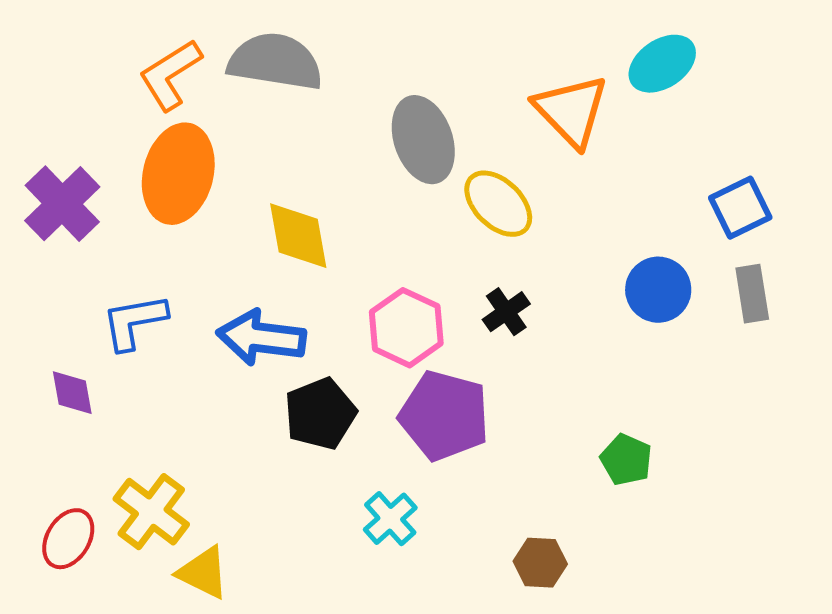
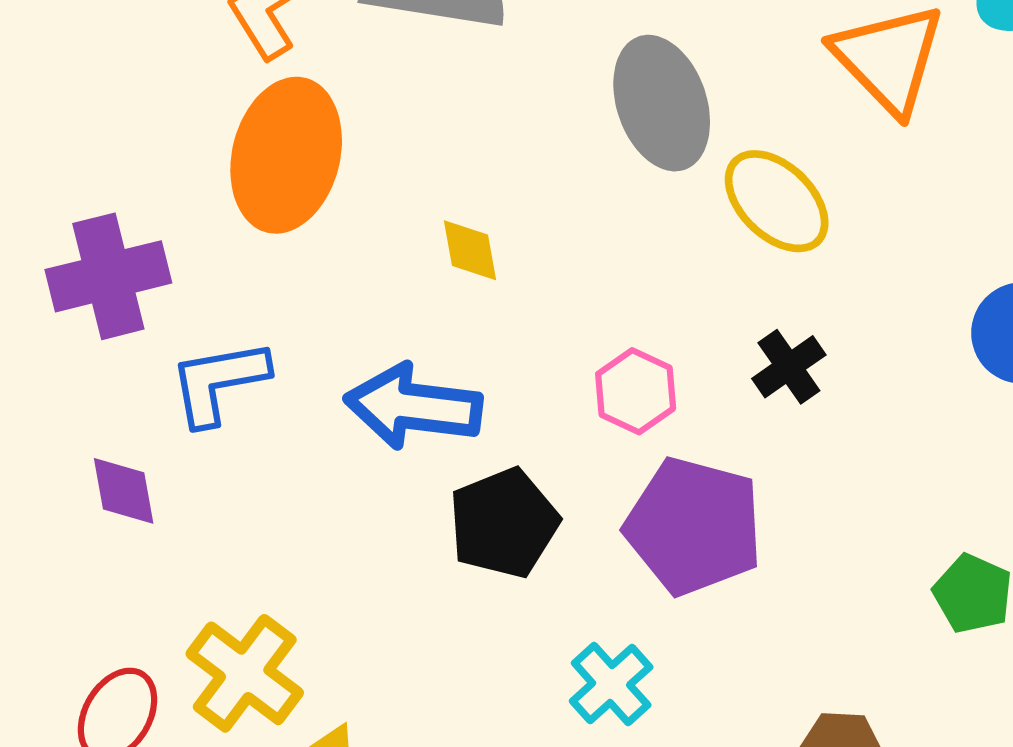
purple cross: (62, 204) -> (108, 276), moved, turned 30
yellow diamond: (298, 236) -> (470, 250), size x0.6
pink hexagon: (406, 328) -> (636, 391), size x0.7

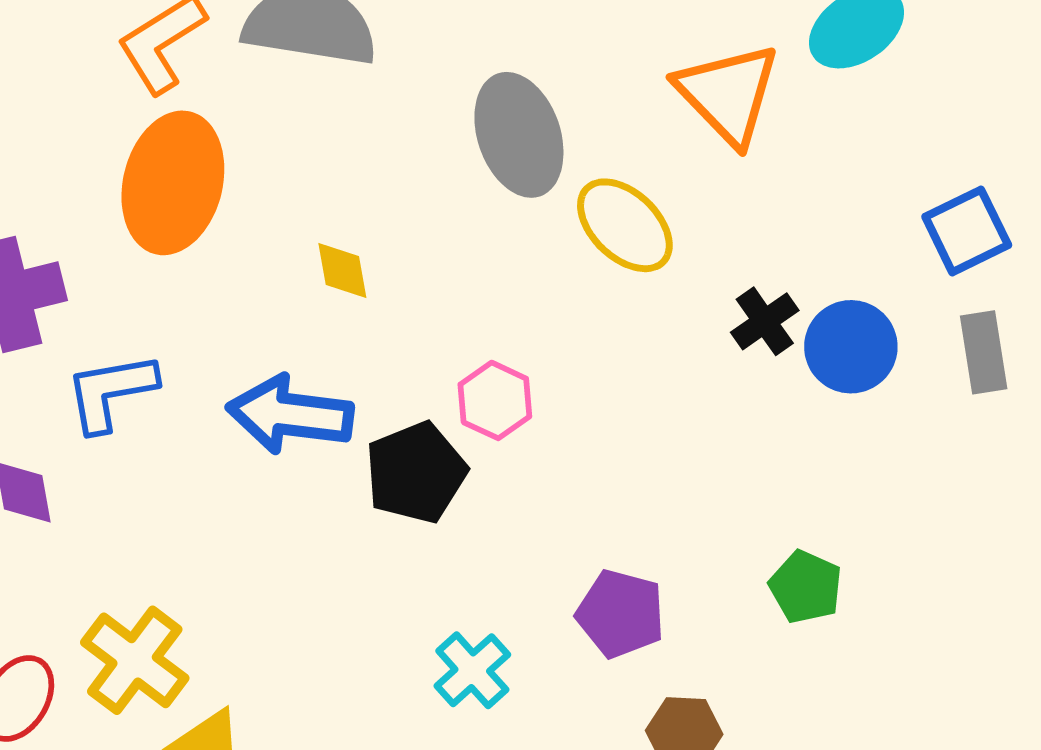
black cross: (789, 367) -> (765, 321), moved
black pentagon: (504, 523) -> (416, 472), moved
purple pentagon: (694, 526) -> (621, 614), moved, size x0.7

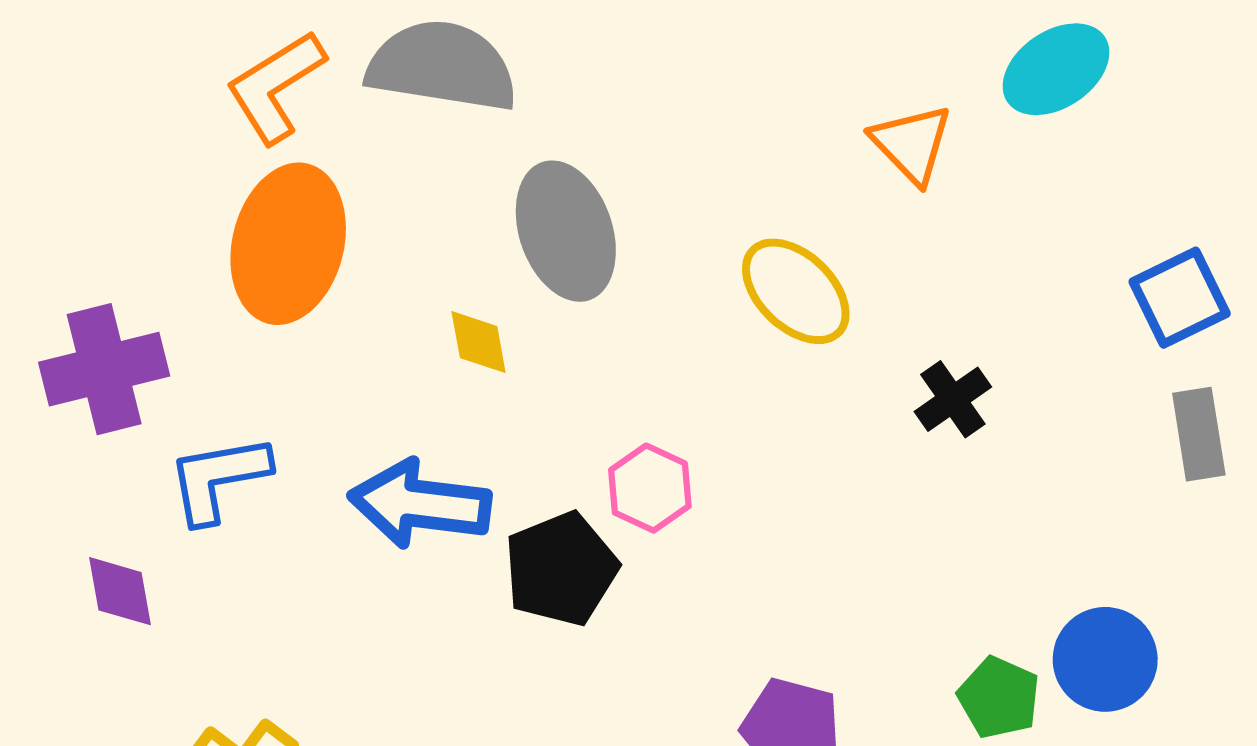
orange triangle: (728, 94) -> (912, 144), size x0.7
gray ellipse: (519, 135) -> (566, 231), moved
blue circle: (851, 347) -> (1105, 659), moved

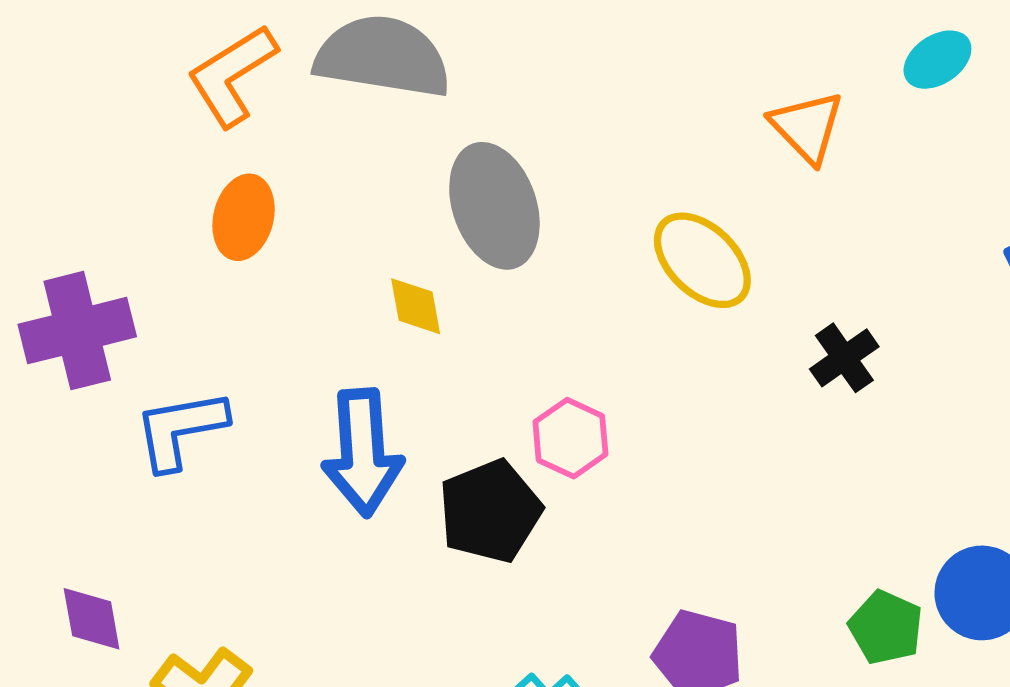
cyan ellipse: (1056, 69) -> (937, 60), size x0.7
orange ellipse: (288, 244) -> (244, 217), size x0.6
blue arrow: (420, 504) -> (363, 452), turned -101
purple diamond: (120, 591) -> (92, 619), moved

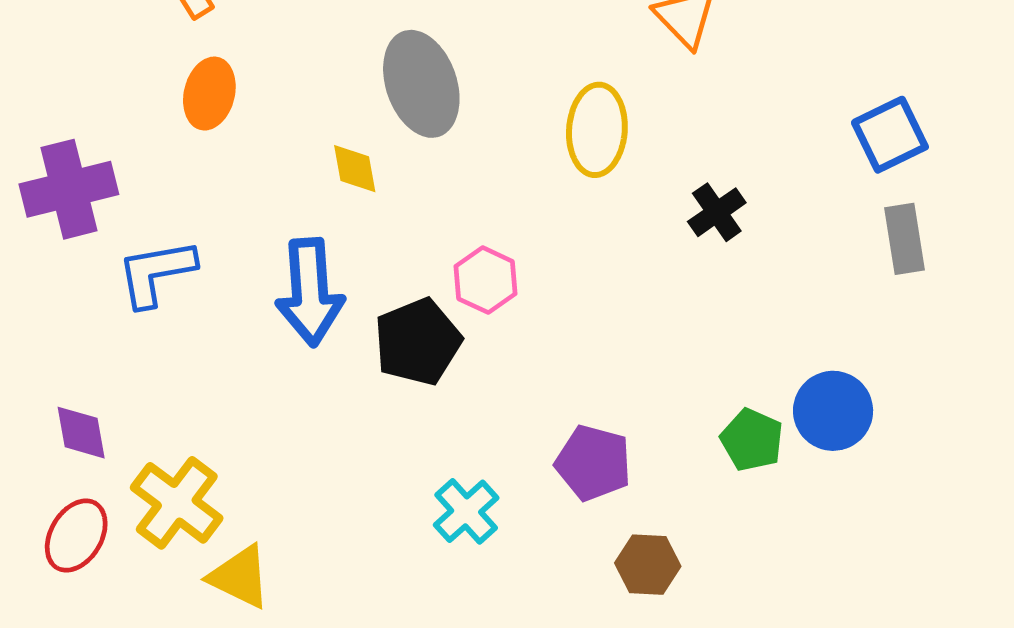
yellow ellipse: (702, 260) -> (597, 130), turned 50

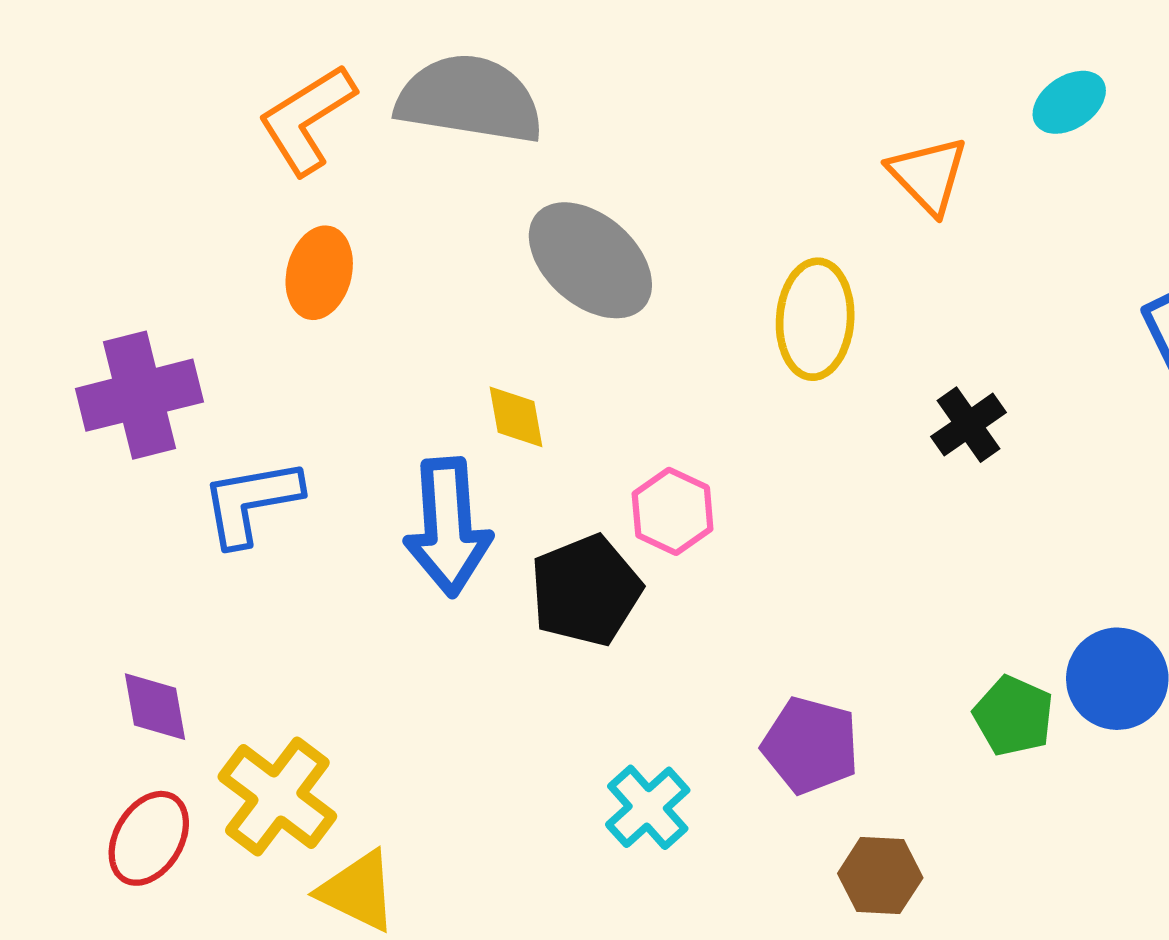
gray ellipse: (421, 84) -> (590, 260), turned -30
yellow diamond: (355, 169) -> (516, 417), moved

